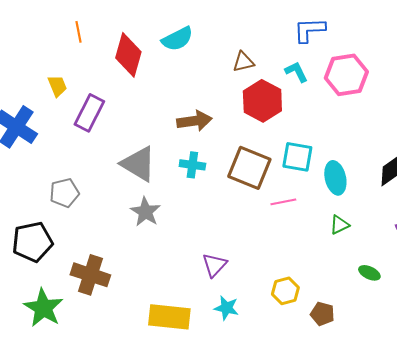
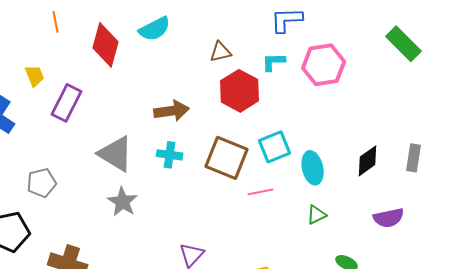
cyan L-shape: (296, 72) -> (274, 62), turned -65
cyan square: (297, 157) -> (275, 147), turned -32

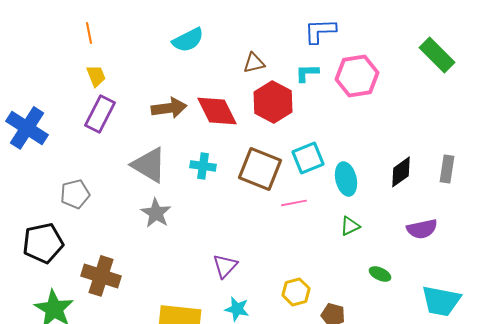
red diamond: (106, 45) -> (217, 111), moved, turned -42
yellow trapezoid: (35, 76) -> (96, 76), moved
brown arrow: (172, 111) -> (169, 108), moved

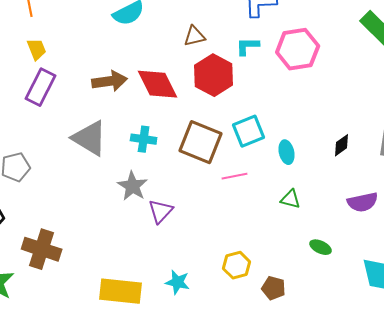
black diamond: (401, 172) -> (342, 145), size x0.7
cyan ellipse: (346, 179) -> (287, 152), size x0.7
gray star: (156, 213) -> (133, 186), moved
green triangle: (350, 226) -> (291, 199), turned 40
purple triangle: (225, 266) -> (161, 211), moved

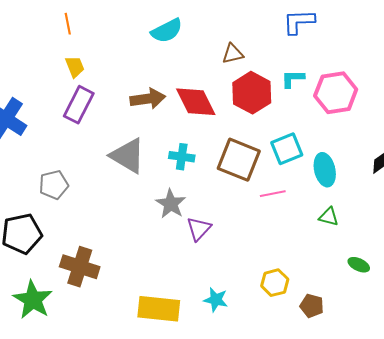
cyan L-shape: (248, 46) -> (293, 79), moved
pink hexagon: (298, 49) -> (336, 93), moved
cyan ellipse: (287, 152) -> (325, 170), size x1.4

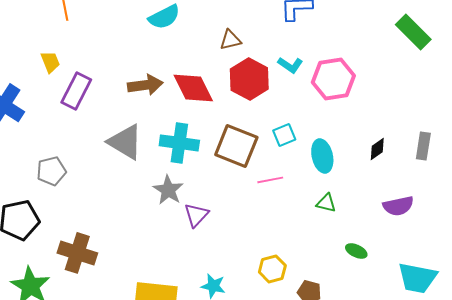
yellow trapezoid: (75, 67) -> (50, 62), moved
cyan L-shape: (293, 79) -> (290, 65), turned -145
cyan square: (287, 149) -> (284, 135), size x0.7
cyan cross: (182, 157) -> (179, 143), size x1.5

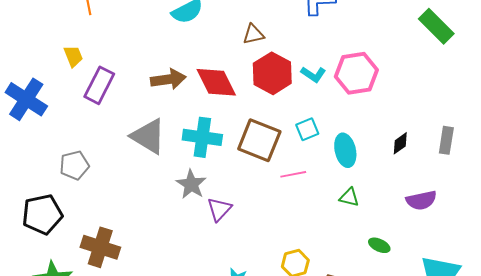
cyan L-shape: (290, 65) -> (313, 74), moved

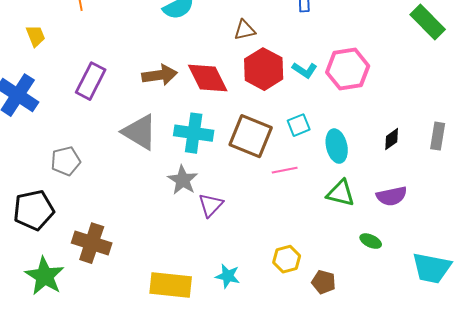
yellow trapezoid: (73, 56) -> (36, 36), moved
green triangle: (349, 197) -> (341, 193), size x1.4
purple semicircle: (421, 200) -> (392, 196), moved

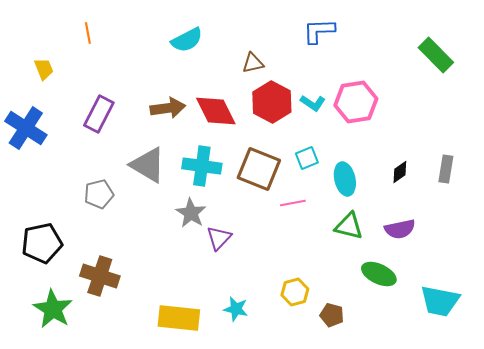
gray pentagon: (66, 161) -> (99, 194), moved
green ellipse: (371, 241) -> (379, 274), size x1.6

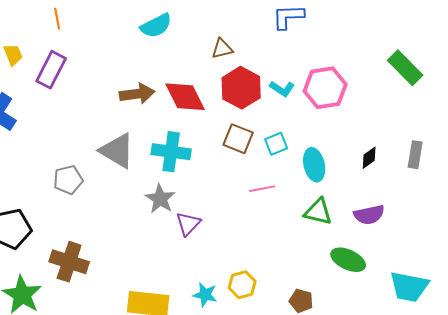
green rectangle: (436, 55) -> (405, 68), moved
purple rectangle: (99, 114) -> (51, 70), moved
brown square: (259, 169) -> (238, 139), moved, size x0.7
yellow hexagon: (295, 292) -> (242, 285), moved

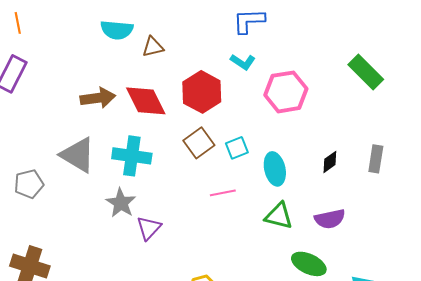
cyan semicircle: (156, 26) -> (117, 30), turned 32
brown triangle: (222, 49) -> (153, 47), moved
cyan L-shape: (282, 89) -> (243, 62), moved
brown square: (238, 139) -> (199, 143), turned 32

